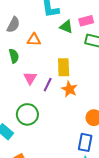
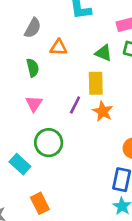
green triangle: (66, 27) -> (103, 53), moved
pink triangle: (30, 78) -> (34, 104), moved

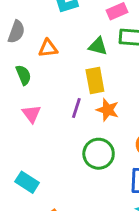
green circle: (49, 143) -> (99, 154), moved

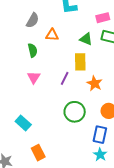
orange star: (108, 110) -> (95, 83), moved

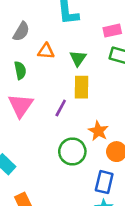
green triangle: (86, 39) -> (78, 58), moved, turned 40
pink triangle: (34, 77) -> (21, 105), size x1.5
orange star: (95, 83) -> (98, 131), moved

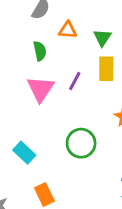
purple line: (61, 108) -> (75, 81), moved
green circle: (72, 151) -> (81, 143), moved

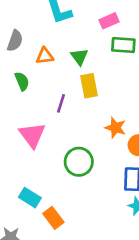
pink triangle: (41, 89) -> (32, 135), moved
cyan rectangle: (24, 153) -> (30, 198), moved

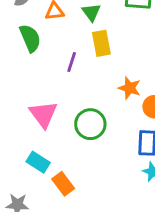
green semicircle: (22, 81) -> (30, 38), size x1.4
pink triangle: (32, 135) -> (43, 114), moved

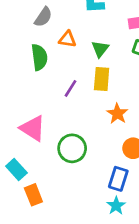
orange star: (130, 88) -> (117, 114), moved
pink triangle: (43, 114) -> (33, 128), turned -36

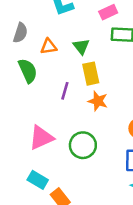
orange star: (117, 114) -> (98, 101), moved
pink triangle: (33, 128) -> (41, 138), turned -40

